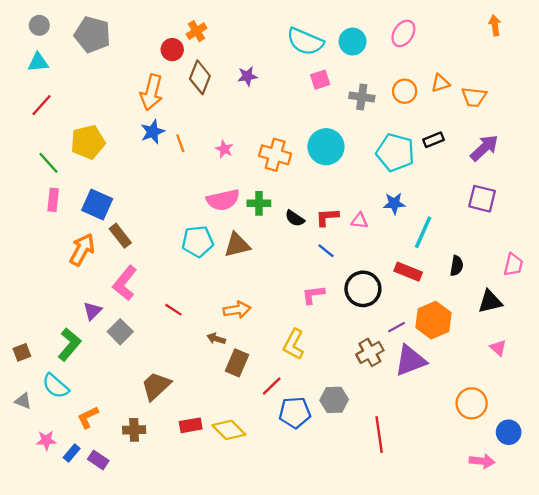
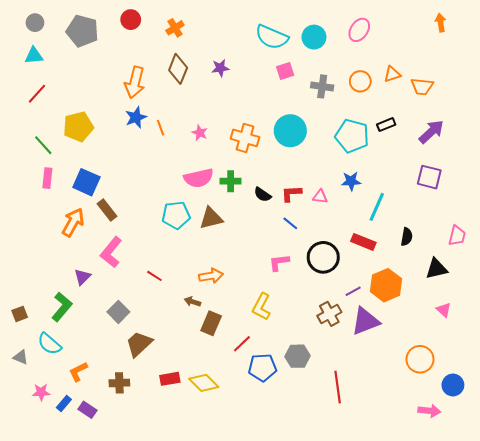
red circle: (172, 50) -> (131, 20), moved
gray square: (120, 332) -> (118, 312), moved

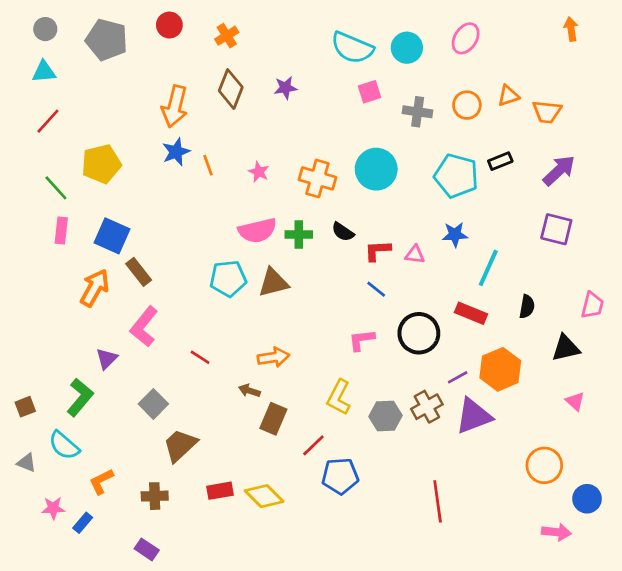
black semicircle: (262, 195) -> (343, 232), moved
gray hexagon: (297, 356) -> (386, 416), moved
purple rectangle: (87, 410) -> (147, 549), moved

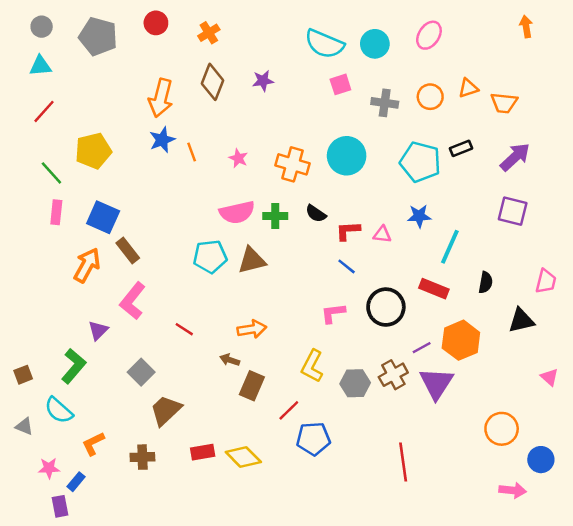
pink triangle: (575, 401) -> (550, 377), moved
purple triangle: (474, 416) -> (436, 383), turned -36
purple rectangle: (147, 549) -> (60, 506), moved, turned 45

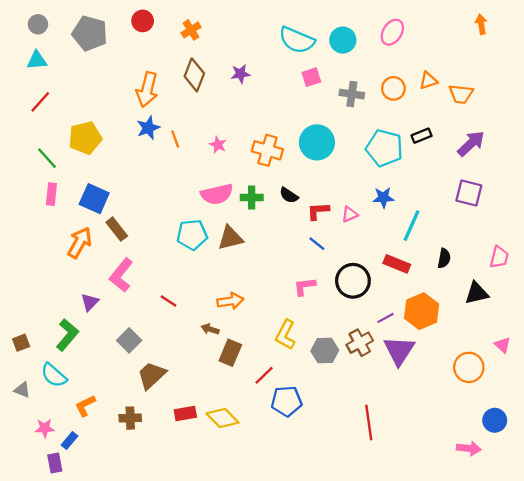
pink triangle: (382, 234) -> (350, 214), turned -30
orange circle: (502, 429) -> (469, 367), moved

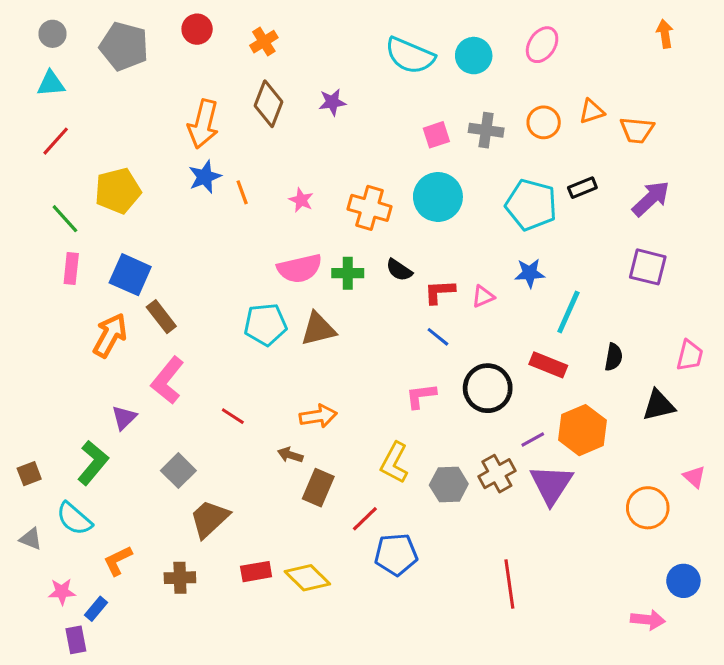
pink square: (311, 77) -> (436, 135), moved

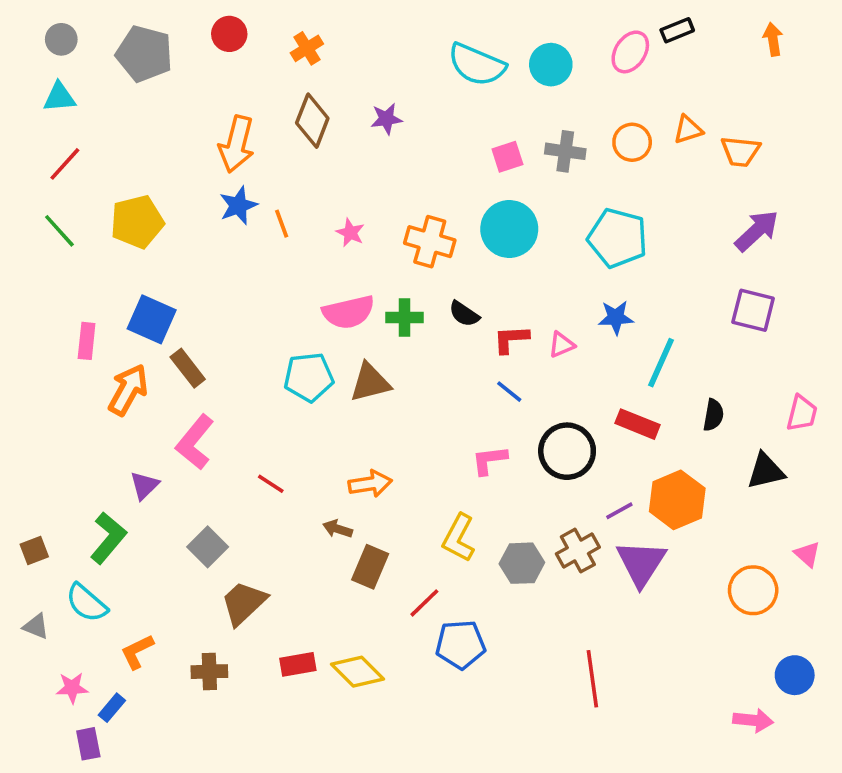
black rectangle: (582, 188) -> (677, 30), moved
green line: (65, 219) -> (59, 231), moved
pink rectangle: (71, 268) -> (87, 341), moved

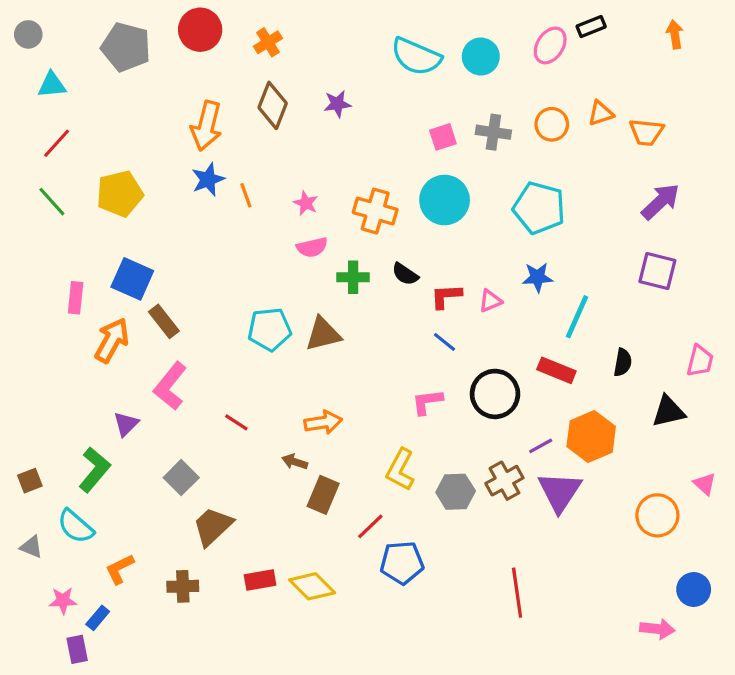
red circle: (229, 34) -> (200, 30), size x1.4
gray circle: (61, 39) -> (28, 34), moved
pink semicircle: (348, 312) -> (312, 247), moved, size x0.7

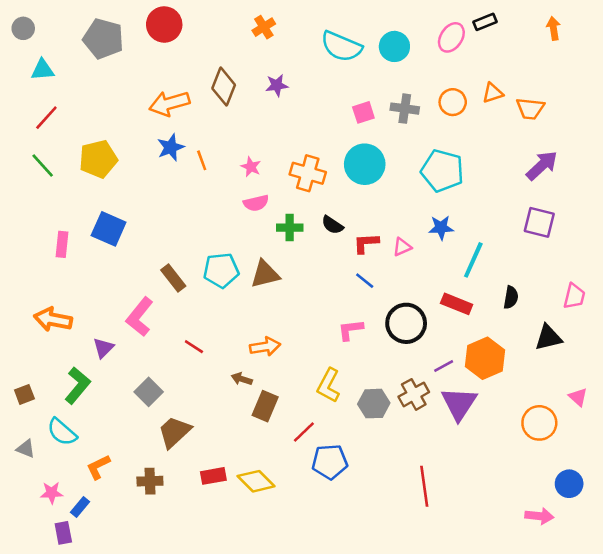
orange cross: (268, 42) -> (264, 27), moved
orange arrow: (206, 126) -> (169, 103), turned 60
brown rectangle: (164, 321) -> (173, 278), moved
orange arrow: (112, 340) -> (53, 319), moved, turned -108

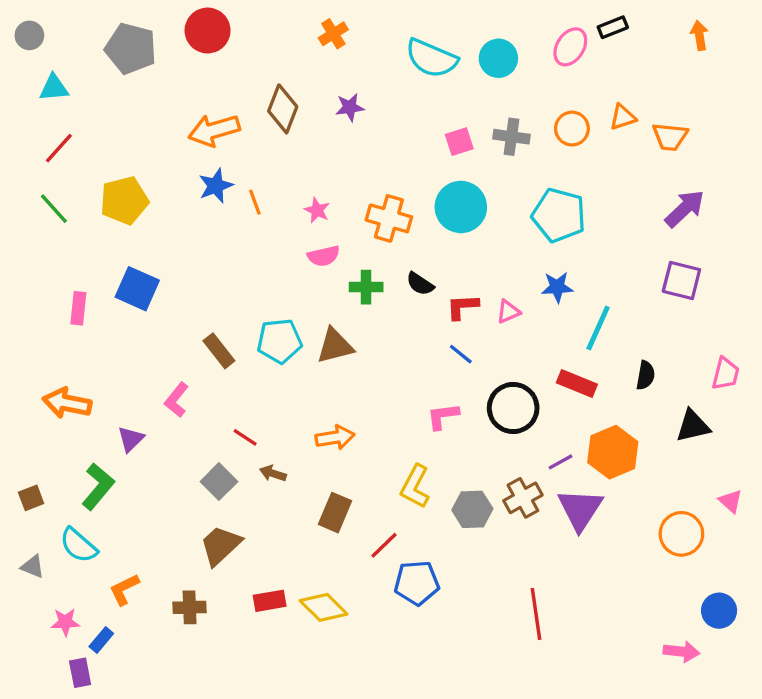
pink L-shape: (140, 317) -> (176, 400), size x0.7
brown arrow: (242, 379) -> (273, 473), moved
gray square: (149, 392) -> (219, 482), moved

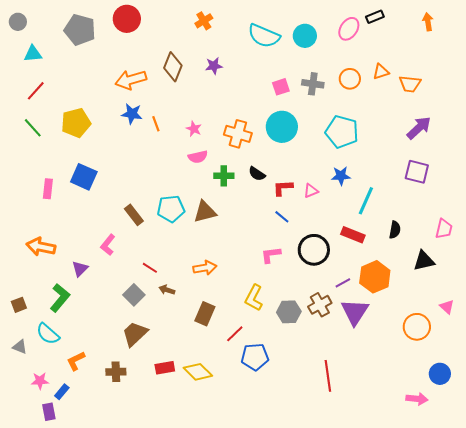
blue star: (216, 186) -> (132, 114), turned 30

